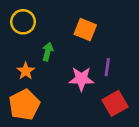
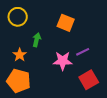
purple line: (107, 67) -> (83, 52), turned 56
orange pentagon: (24, 105) -> (19, 81), turned -30

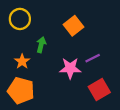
orange square: (66, 23) -> (74, 26), turned 30

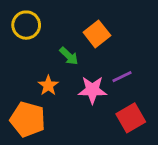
green arrow: (41, 45) -> (69, 56), moved, turned 120
orange star: (22, 61) -> (48, 85), moved

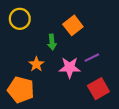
green arrow: (69, 56) -> (52, 42), turned 40

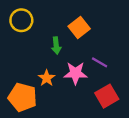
purple line: (92, 58) -> (100, 62), turned 56
orange star: (36, 64) -> (47, 78), moved

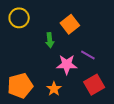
orange star: (47, 78) -> (54, 89), moved
orange pentagon: (23, 97) -> (20, 86), turned -30

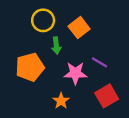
yellow circle: (19, 18) -> (43, 20), moved
orange pentagon: (20, 86) -> (30, 67), moved

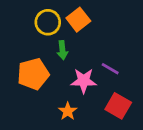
orange square: (79, 28) -> (78, 20), moved
red square: (107, 96) -> (118, 106), turned -30

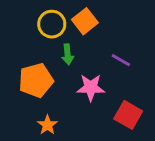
purple line: (110, 69) -> (121, 60), moved
orange star: (68, 111) -> (47, 125), moved

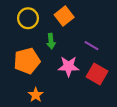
yellow circle: (52, 24) -> (28, 18), moved
red square: (128, 115) -> (97, 74), moved

